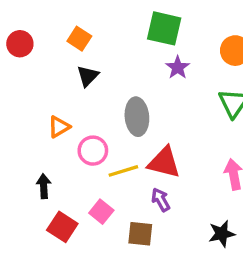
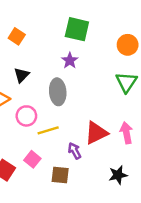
purple star: (178, 67) -> (70, 60), moved
black triangle: (88, 76) -> (22, 75), moved
red triangle: (164, 162) -> (96, 133), moved, turned -40

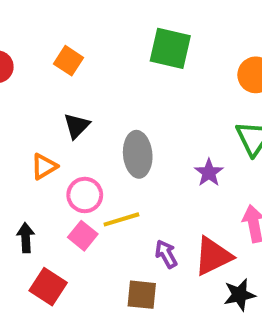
purple star: (70, 60) -> (209, 173), moved
red triangle: (96, 133) -> (213, 256), moved
pink square: (32, 159) -> (83, 236), moved

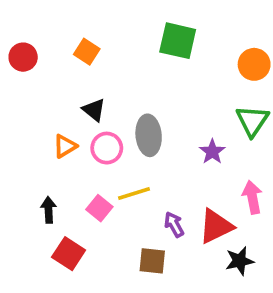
black triangle: (77, 126) -> (94, 110), turned -35
pink circle: (85, 195) -> (107, 148), moved

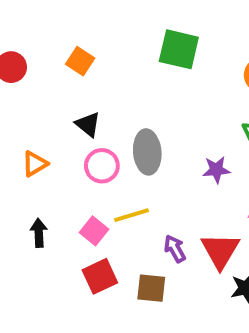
orange triangle: (65, 146) -> (35, 164), moved
purple star: (212, 152) -> (216, 170), turned 30
red triangle: (216, 226) -> (220, 251), turned -33
red square: (69, 254) -> (100, 276), moved, turned 32

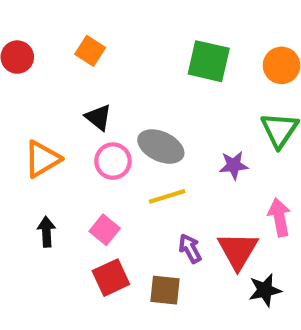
green square: (179, 49) -> (209, 61), moved
gray ellipse: (147, 152) -> (161, 147), turned -60
orange triangle: (35, 164) -> (42, 159), size x1.4
yellow line: (131, 215) -> (167, 196), moved

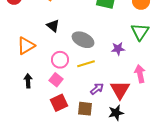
pink circle: (113, 161) -> (60, 60), moved
purple arrow: (190, 248) -> (97, 89), turned 80
black star: (265, 290) -> (116, 113), moved

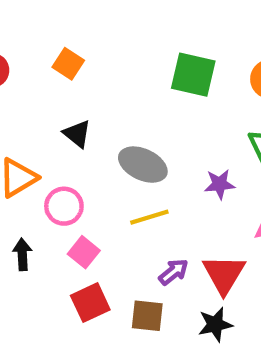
pink circle: (60, 60) -> (64, 206), moved

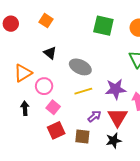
purple star: (220, 184) -> (116, 89), moved, size x1.5

